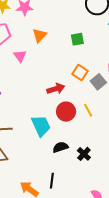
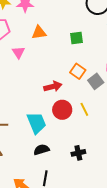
orange triangle: (40, 35) -> (39, 33), turned 35
black semicircle: (60, 147) -> (41, 150), moved
black cross: (84, 154) -> (78, 153), turned 32

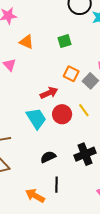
orange triangle: (39, 33) -> (26, 42), turned 42
cyan trapezoid: (37, 123) -> (36, 119), moved
black cross: (78, 153) -> (85, 154), size x1.5

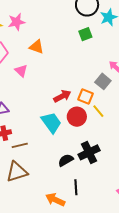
green square: (64, 41) -> (85, 34), moved
orange square: (71, 74) -> (86, 96), moved
black cross: (85, 154) -> (89, 152), moved

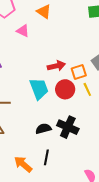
pink triangle: (21, 71) -> (23, 31), turned -32
orange square: (86, 96) -> (79, 72), turned 35
black cross: (89, 152) -> (68, 127), turned 35

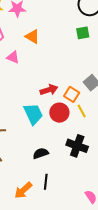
orange square: (79, 72) -> (72, 94), turned -35
black cross: (68, 127) -> (77, 146), moved
orange arrow: (23, 164) -> (23, 190), turned -78

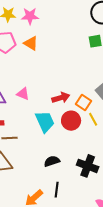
orange triangle: (32, 37) -> (31, 43), moved
pink triangle: (13, 57) -> (23, 94), moved
black cross: (77, 146) -> (88, 166), moved

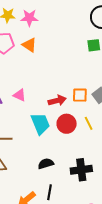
orange square: (83, 102) -> (80, 95), moved, turned -35
black cross: (88, 166) -> (81, 170), turned -30

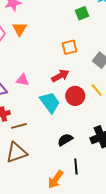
orange triangle: (29, 45) -> (19, 29), turned 42
orange square: (80, 95) -> (69, 47), moved

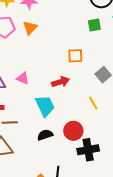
red circle: (75, 96) -> (73, 131), moved
black semicircle: (65, 140) -> (45, 135), moved

